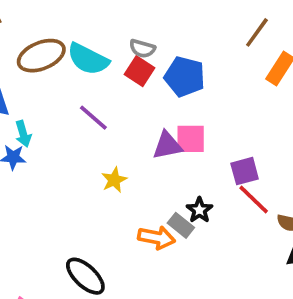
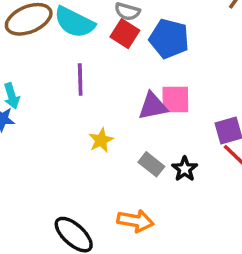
purple line: (93, 118) -> (80, 79), turned 48
gray rectangle: (181, 225) -> (151, 164), moved
orange arrow: (157, 238) -> (135, 221), moved

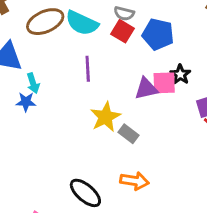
yellow star: (101, 140) -> (105, 117), size x1.5
gray rectangle: (151, 164) -> (129, 134), moved
black star: (185, 169) -> (180, 74), moved

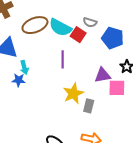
red square: (122, 31) -> (78, 35), moved
pink square: (164, 83) -> (117, 88), moved
gray rectangle: (129, 134) -> (89, 106), turned 64

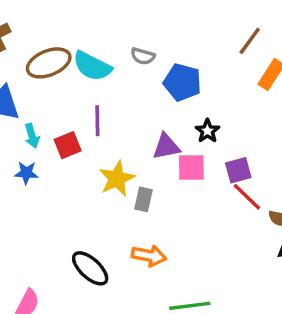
red square: (78, 35) -> (68, 145), moved, turned 35
blue star: (19, 80) -> (26, 173), moved

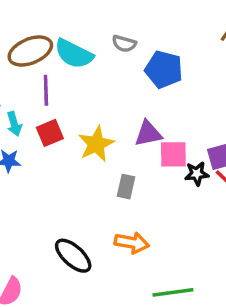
purple line: (97, 121) -> (46, 90), moved
black star: (207, 131) -> (197, 174), moved, turned 30
yellow star: (117, 179) -> (96, 144), moved

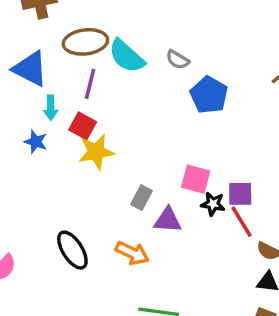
red square: (50, 133) -> (83, 126), turned 36
purple triangle: (148, 134) -> (168, 220), moved
yellow star: (96, 144) -> (96, 152), moved

